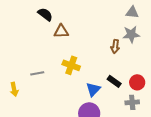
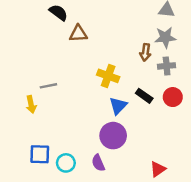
yellow cross: (71, 65) -> (108, 76), moved
yellow arrow: (14, 89) -> (31, 105), moved
gray cross: (132, 102) -> (167, 66), moved

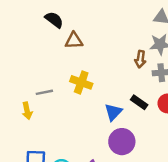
yellow cross: (108, 76) -> (81, 82), moved
purple circle: (113, 136) -> (122, 142), moved

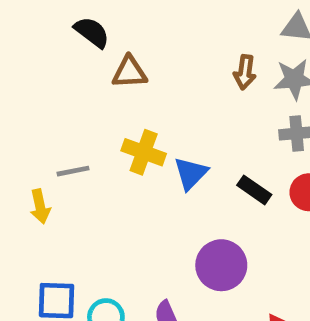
brown arrow: (140, 59) -> (245, 72), moved
blue triangle: (113, 112) -> (191, 173), moved

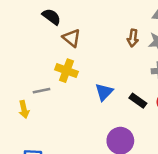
brown triangle: (129, 72) -> (72, 38), turned 42
yellow cross: (144, 152) -> (66, 71), moved

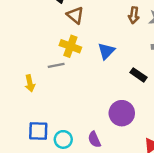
gray line: (41, 91) -> (56, 65), moved
blue triangle: (104, 92) -> (106, 51), moved

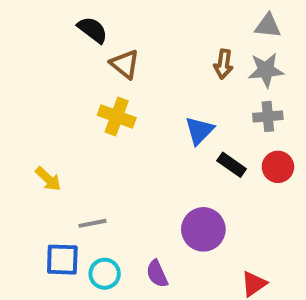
blue triangle: (106, 51) -> (199, 131), moved
gray line: (56, 65) -> (93, 223), moved
yellow arrow: (30, 83) -> (48, 179), turned -35

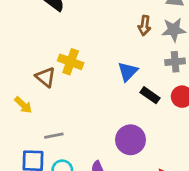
brown triangle: (125, 64) -> (46, 77), moved

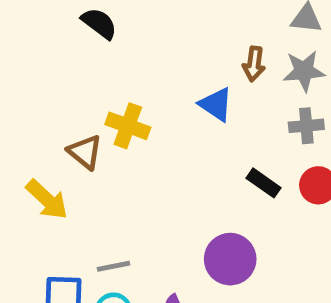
blue triangle: (128, 72) -> (216, 104), moved, turned -40
yellow arrow: (23, 105) -> (47, 200), size x1.4
gray line: (54, 136) -> (114, 266), moved

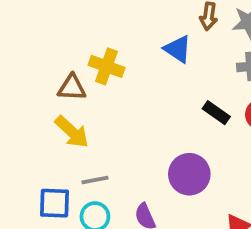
brown triangle: (85, 152) -> (72, 88), turned -36
yellow arrow: (47, 200) -> (72, 132), moved

